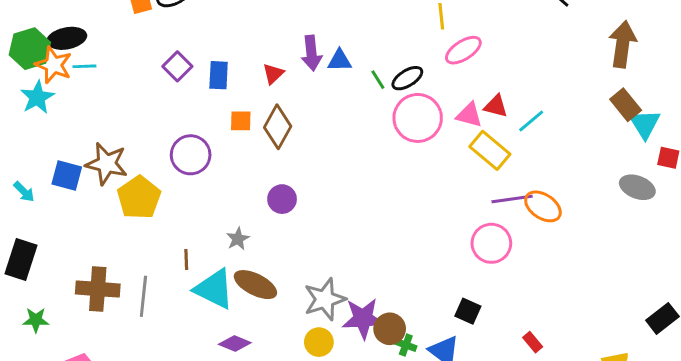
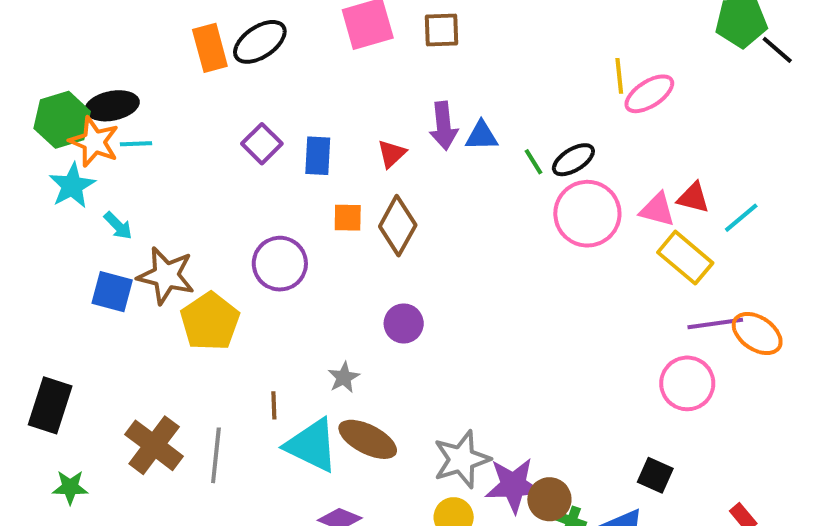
pink ellipse: (463, 50) -> (649, 94), moved
cyan arrow: (24, 192) -> (118, 226), moved
brown cross: (98, 289) -> (154, 445), turned 33

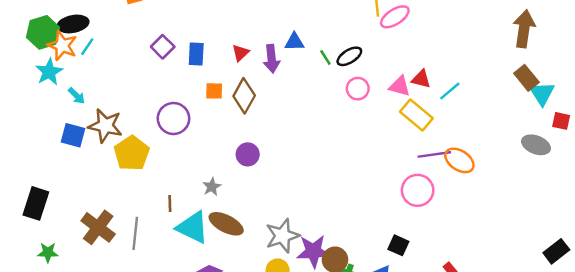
purple arrow: (444, 126) -> (272, 59), moved
cyan line: (136, 144) -> (87, 47), turned -54
pink circle: (587, 214) -> (358, 89), size x0.6

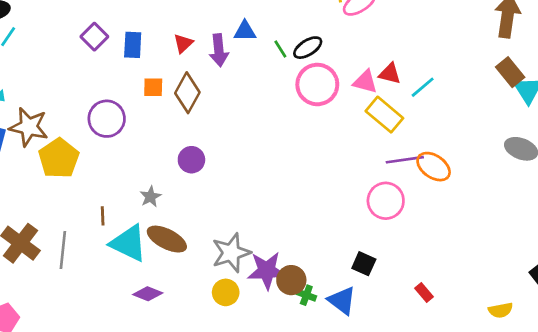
pink circle: (358, 89) -> (317, 84), size x1.6

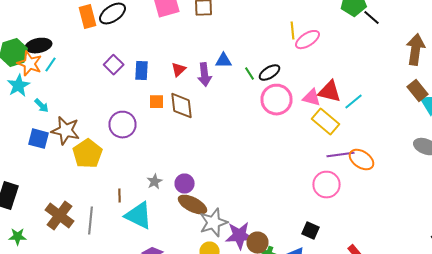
red triangle: (390, 74) -> (330, 92), size x1.4
brown diamond: (187, 93) -> (182, 106), turned -36
purple circle: (191, 160) -> (184, 184), moved
brown ellipse: (167, 239) -> (192, 205), moved

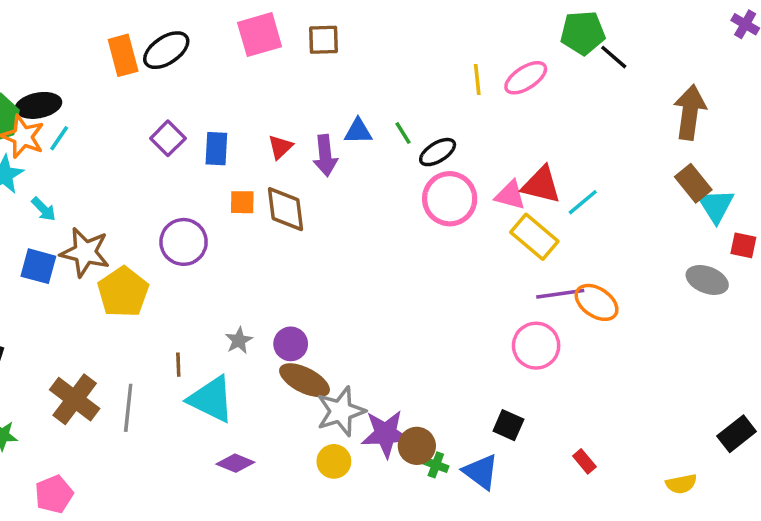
pink ellipse: (308, 40) -> (526, 78), moved
green line: (250, 74) -> (403, 133), moved

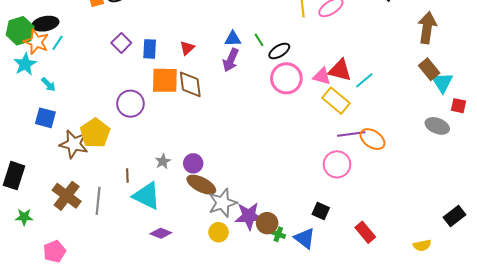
purple arrow: (325, 156) -> (231, 60), moved, turned 30
orange square: (242, 202) -> (165, 80), size x1.8
brown star: (85, 252) -> (74, 144), moved
red rectangle: (584, 461) -> (365, 232), size x1.5

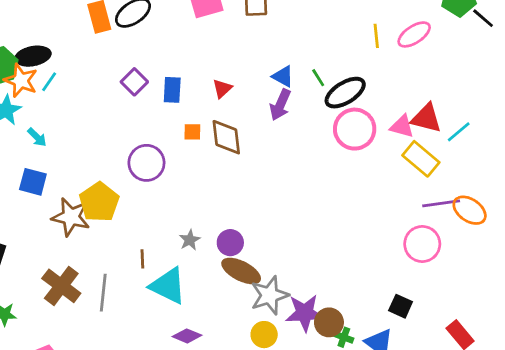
blue triangle: (233, 39) -> (283, 76), turned 30
black ellipse: (279, 51) -> (345, 93), size x1.4
orange square: (165, 80) -> (192, 132), size x0.5

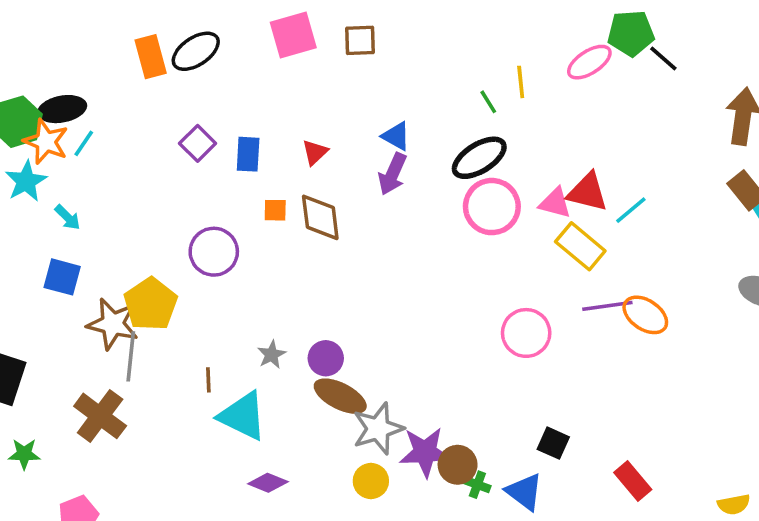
pink ellipse: (414, 34) -> (589, 62), moved
green line: (318, 78) -> (488, 102), moved
pink circle: (422, 244) -> (526, 333), moved
gray line: (103, 293) -> (131, 356), moved

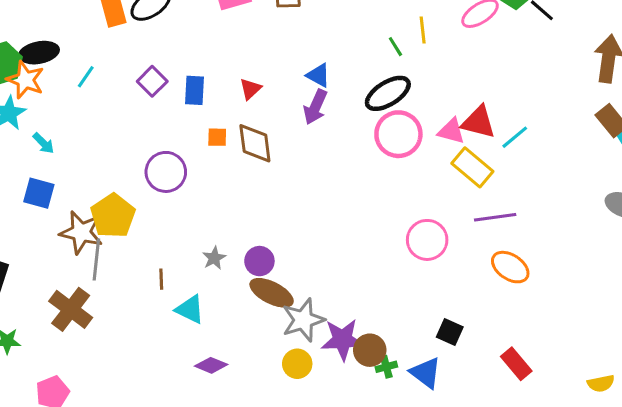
cyan line: (84, 143) -> (86, 77), moved
orange ellipse: (645, 315) -> (510, 267), moved
cyan triangle: (243, 416) -> (190, 309), size x0.7
green cross: (477, 485) -> (386, 367), turned -35

